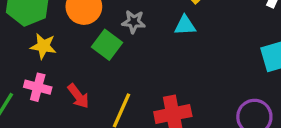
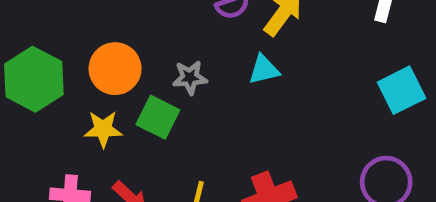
yellow star: (43, 46) -> (103, 129), moved

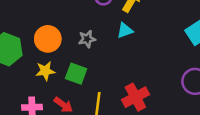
green square: (158, 117) -> (76, 74), moved

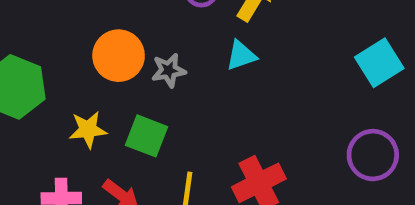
orange circle: (48, 39) -> (119, 56), moved

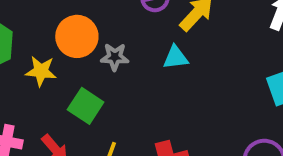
yellow star: (88, 130) -> (41, 71), moved

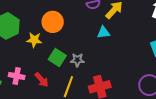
gray star: (115, 57) -> (77, 60), moved

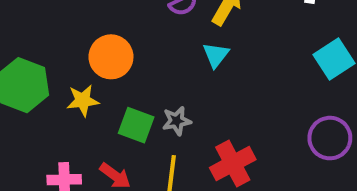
cyan triangle: (103, 32) -> (216, 55), turned -32

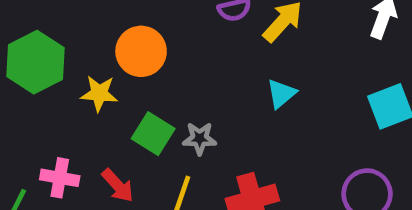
cyan triangle: (216, 55) -> (281, 94), moved

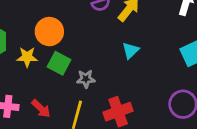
green square: (153, 134) -> (59, 63), moved

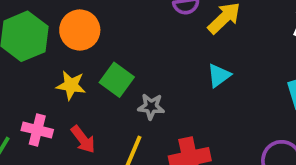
orange circle: (49, 32) -> (80, 30), moved
yellow star: (27, 57) -> (71, 85), moved

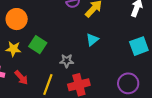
gray star: (151, 107) -> (67, 61), moved

